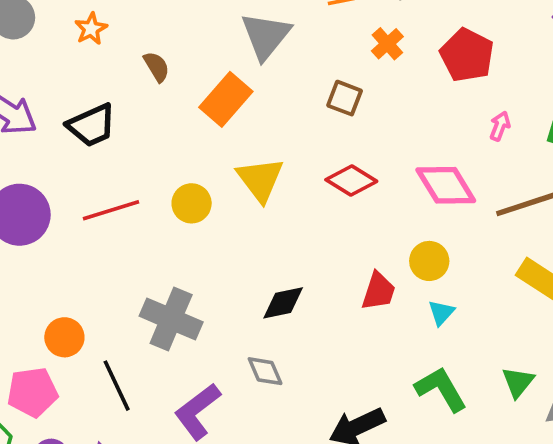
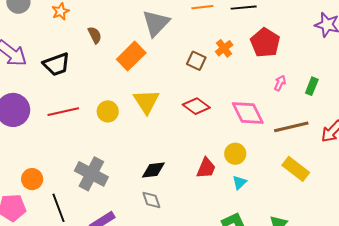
orange cross: (387, 44) -> (224, 48), moved
gray diamond: (265, 371) -> (151, 200), moved

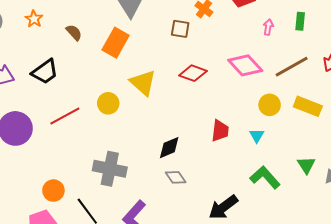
yellow circle: (235, 154) -> (270, 105), moved

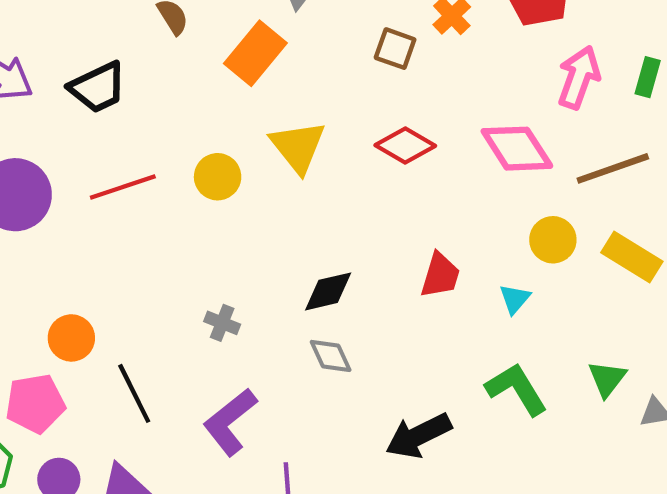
pink arrow: (268, 27) -> (579, 77), size x1.8
gray cross: (110, 169) -> (222, 323), moved, size x0.5

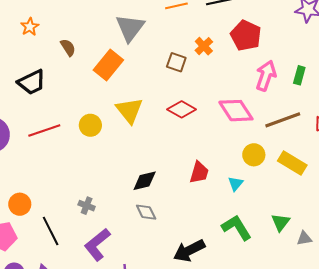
gray cross: (222, 323) -> (87, 206), moved

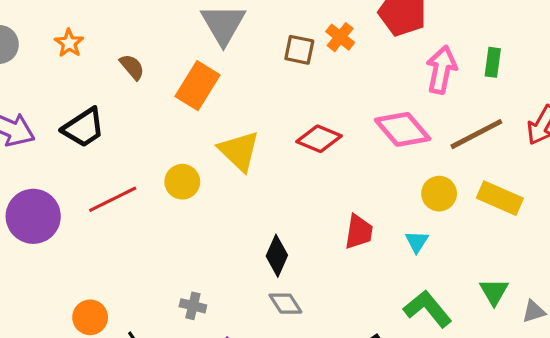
brown square: (176, 62) -> (299, 50), moved
black diamond: (145, 181) -> (277, 256), turned -45

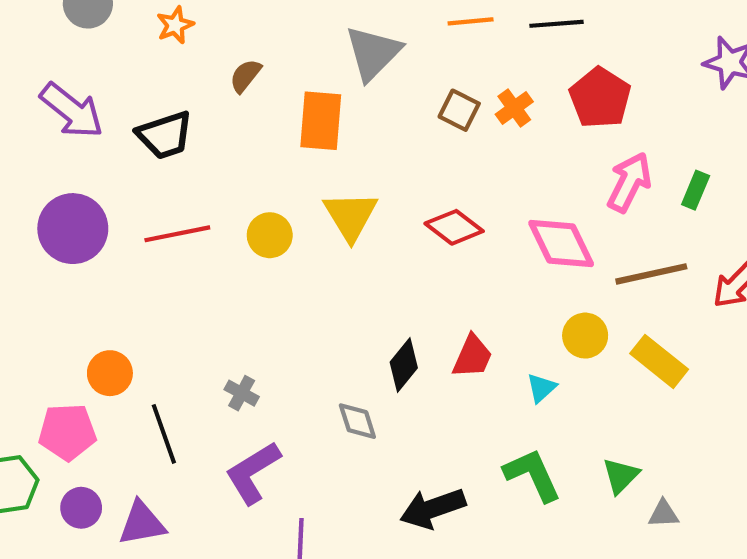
brown semicircle: (132, 67) -> (245, 76), turned -116
orange rectangle: (198, 86) -> (321, 121), turned -42
black diamond: (277, 256) -> (404, 365), moved

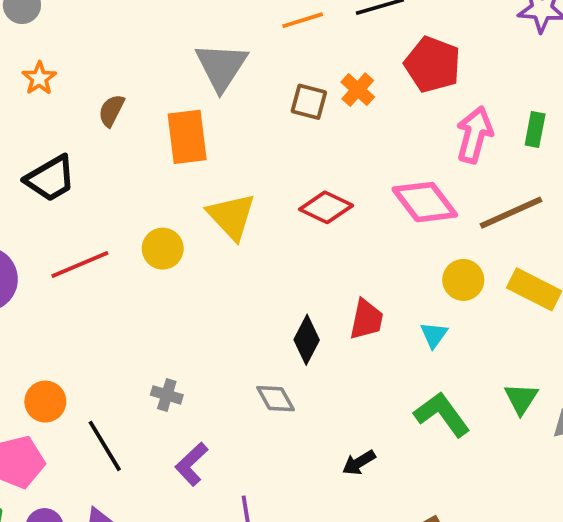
purple L-shape: (253, 473) -> (191, 464), size x0.7
black arrow: (433, 508) -> (359, 463), size x0.6

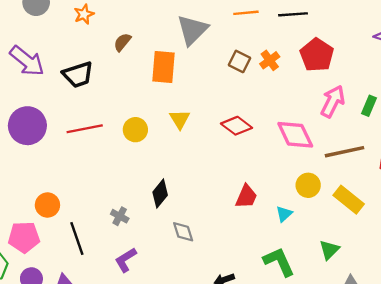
yellow triangle: (231, 216) -> (180, 119), size x0.7
black diamond: (307, 340) -> (160, 194), moved
green triangle: (521, 399) -> (329, 250), moved

